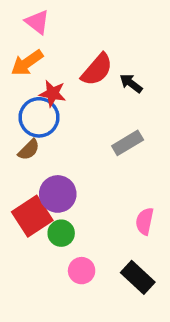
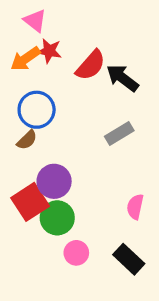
black arrow: (131, 83) -> (122, 78), size x1.5
red star: (53, 93) -> (49, 51), moved
green circle: (61, 233) -> (57, 218), size x1.4

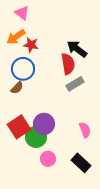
red star: (49, 51) -> (31, 45), moved
red semicircle: (91, 65) -> (68, 64), moved, turned -50
purple circle: (54, 181) -> (44, 124), moved
pink semicircle: (135, 207) -> (85, 130), turned 147

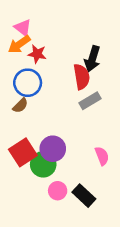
pink triangle: (22, 13) -> (23, 28), moved
black arrow: (77, 49) -> (92, 59), turned -110
black rectangle: (81, 163) -> (84, 196), moved

